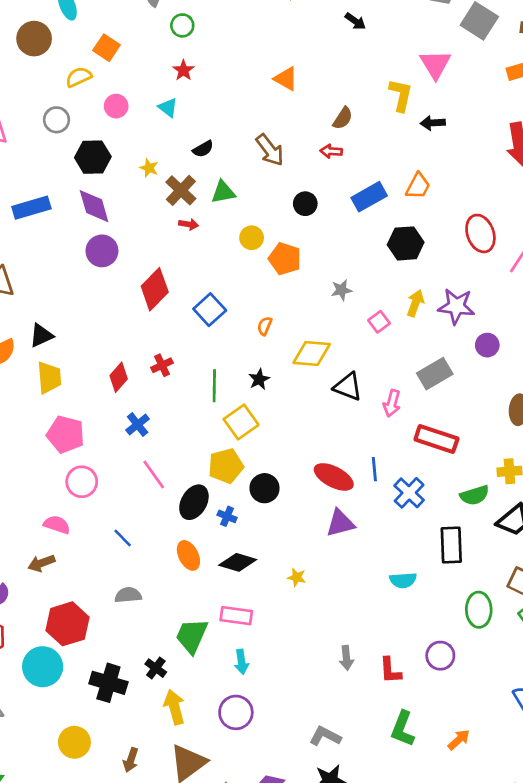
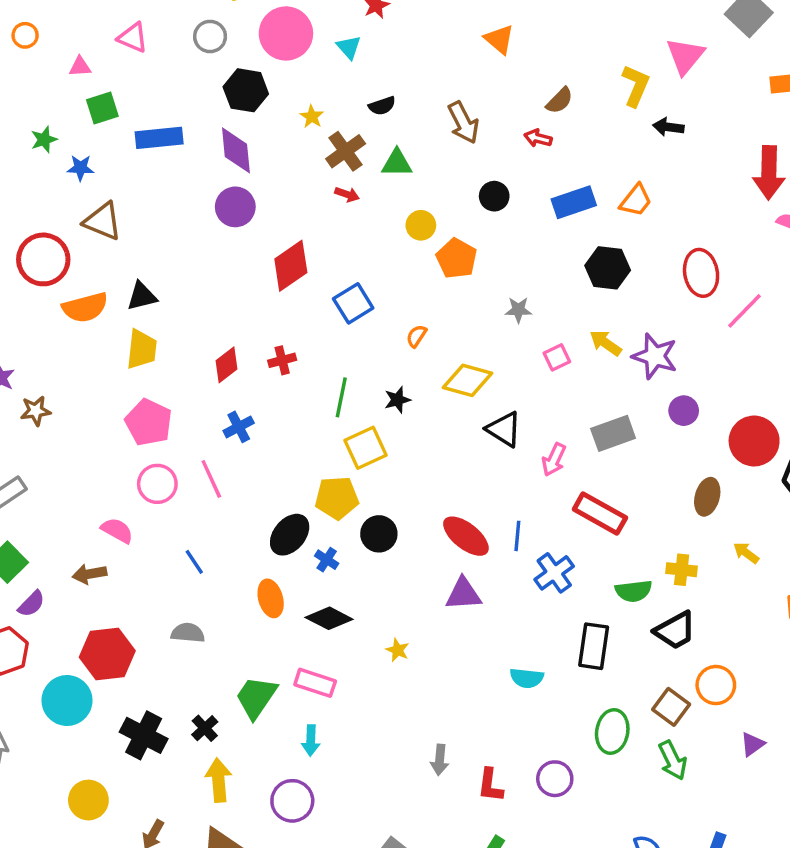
pink circle: (116, 106) -> (286, 33), size x1.8
yellow arrow: (415, 303) -> (606, 343), turned -85
pink line: (154, 475) -> (211, 479), moved

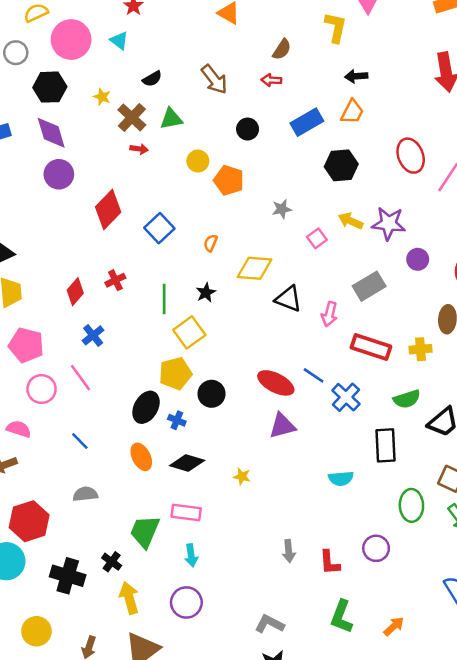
black arrow: (668, 127) -> (356, 76), moved
blue line: (517, 536) -> (314, 375), turned -50
yellow cross: (682, 570) -> (420, 349), moved

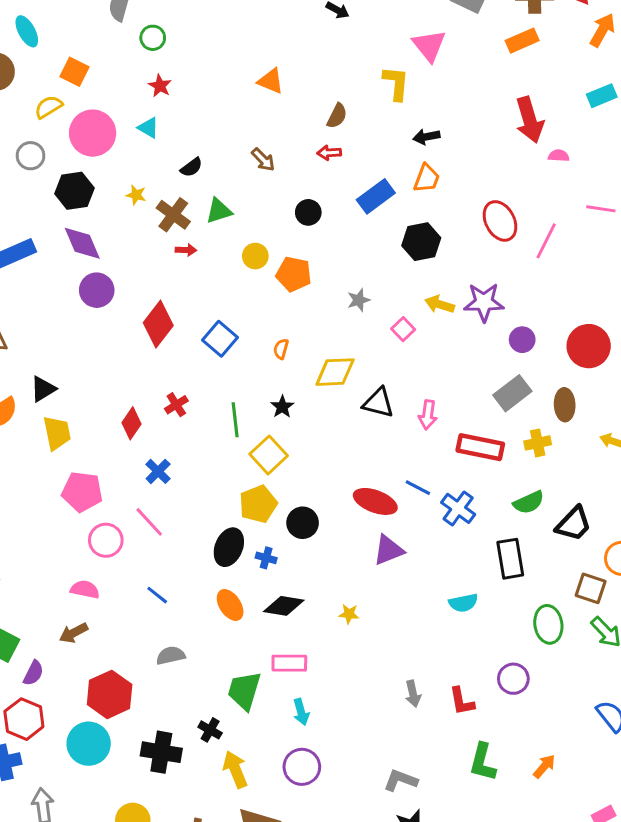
brown arrow: (214, 79) -> (263, 160), size x0.7
gray rectangle: (369, 286) -> (512, 393), moved

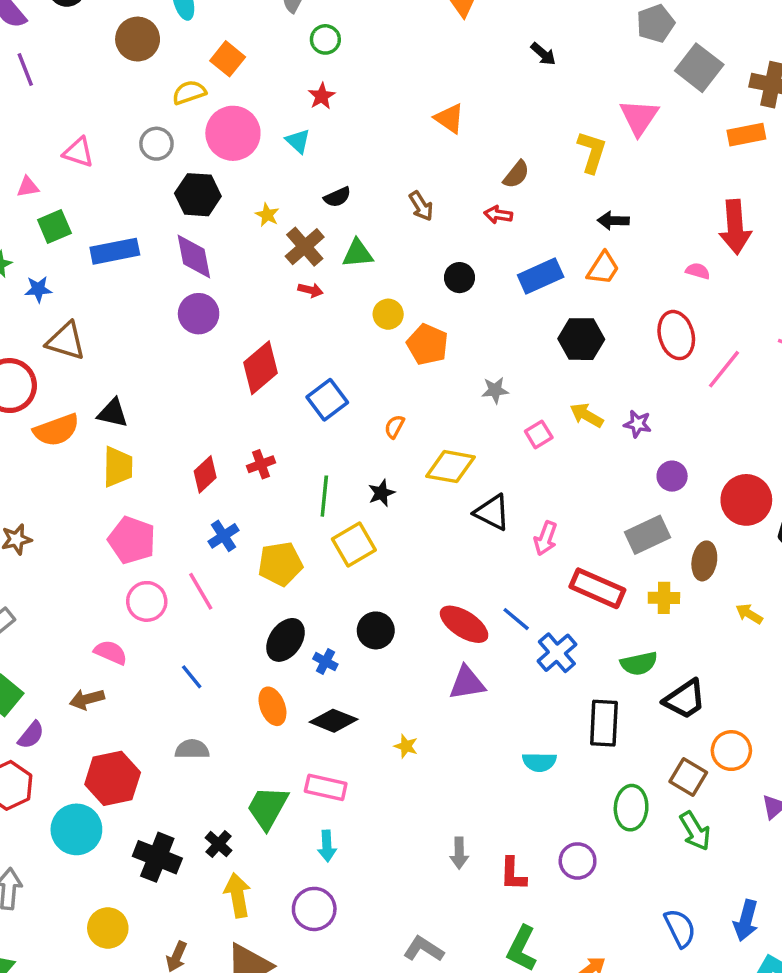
pink semicircle: (559, 156) -> (698, 271), moved
purple star: (484, 302) -> (638, 424), size x0.6
black triangle: (43, 389) -> (113, 413), turned 32
yellow pentagon: (258, 504) -> (280, 564), moved

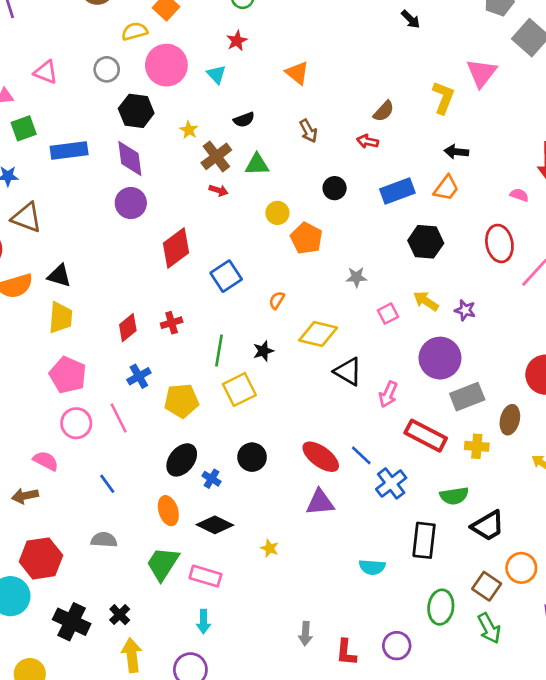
orange triangle: (449, 118) -> (297, 73), moved
purple circle: (672, 476) -> (440, 358), moved, size x1.8
green trapezoid: (267, 808) -> (163, 564), moved

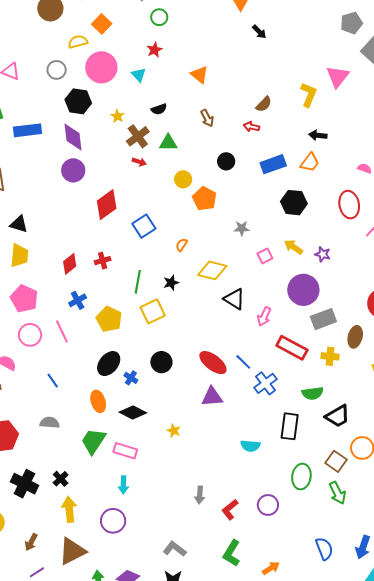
black arrow: (411, 19) -> (259, 32), moved
yellow pentagon: (181, 401) -> (109, 319), turned 30
red L-shape: (346, 652) -> (230, 510), turned 45

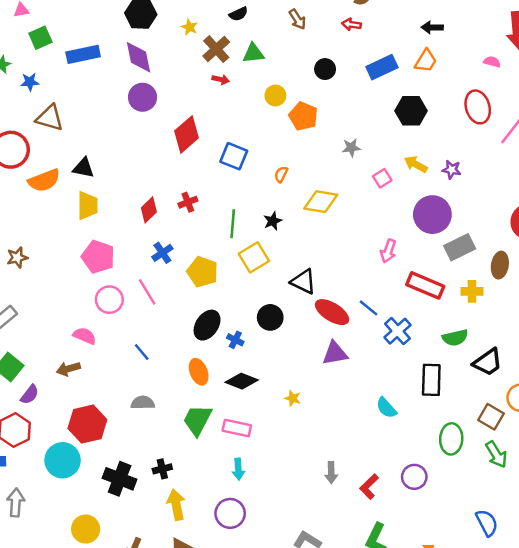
blue square: (144, 226) -> (234, 156), turned -30
black triangle: (234, 299) -> (303, 282), moved
cyan semicircle: (250, 446) -> (386, 408), turned 48
black cross: (61, 479) -> (162, 469), turned 35

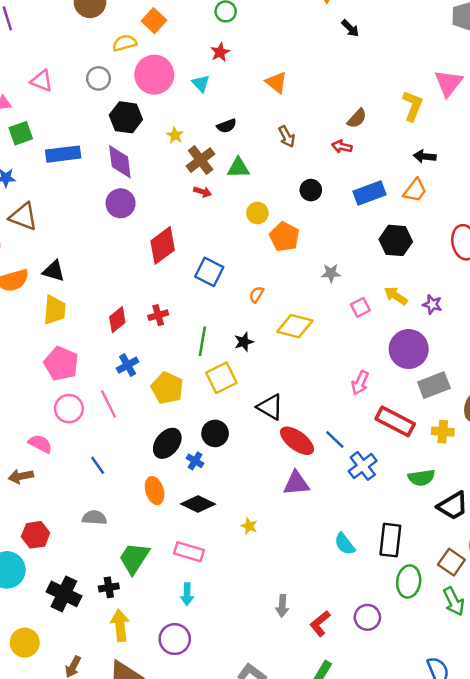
black circle: (270, 317) -> (215, 433), moved
black rectangle: (431, 380) -> (390, 540), moved
green trapezoid: (197, 420) -> (134, 558), moved
red hexagon: (87, 424) -> (36, 535), size x0.7

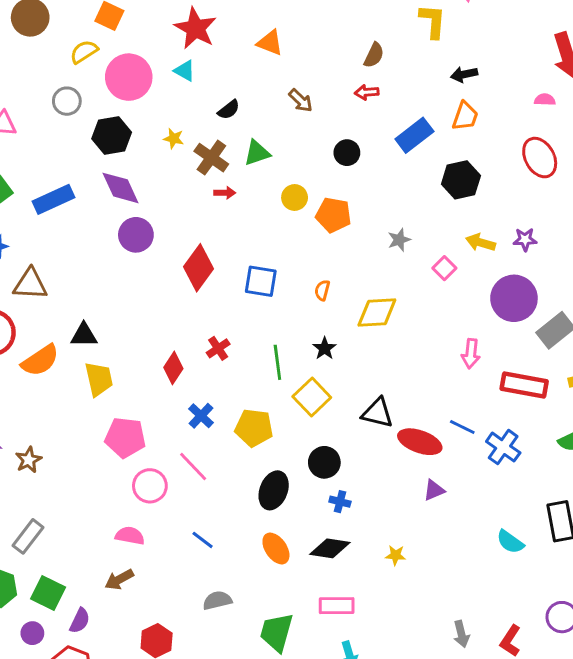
red star: (220, 52) -> (195, 28), size x1.8
blue cross: (195, 461) -> (340, 502), moved
purple triangle: (296, 483) -> (434, 490), size x0.7

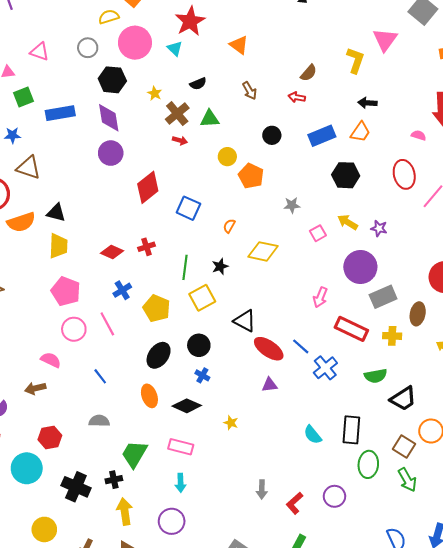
red diamond: (173, 368) -> (112, 252), turned 65

